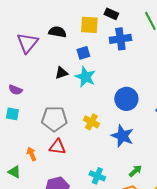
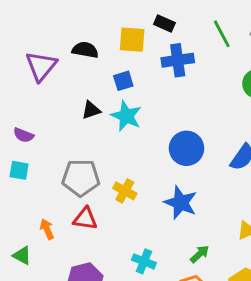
yellow cross: (91, 122) -> (125, 191), moved

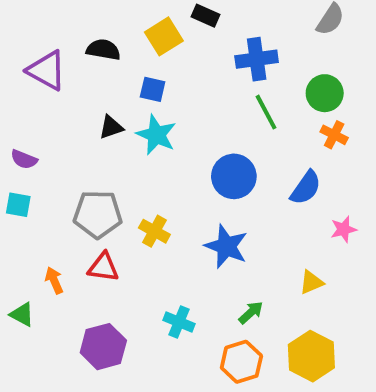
green line: (222, 34) -> (266, 112), moved
yellow square: (132, 40) -> (164, 36), turned -36
blue cross: (178, 60) -> (257, 59), moved
purple triangle: (41, 66) -> (47, 70), turned -40
blue square: (123, 81) -> (153, 89), turned 30

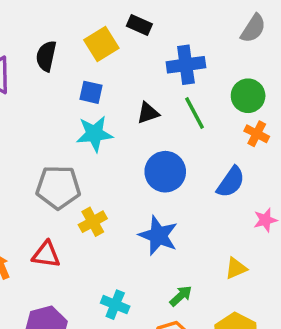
black semicircle: (103, 50) -> (46, 56), turned -88
black triangle: (111, 127) -> (148, 113), moved
cyan star: (156, 135) -> (94, 134), turned -30
gray pentagon: (98, 214) -> (58, 187), moved
yellow cross: (154, 231) -> (93, 222), turned 32

